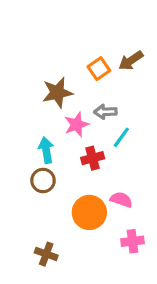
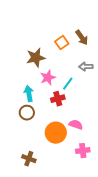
brown arrow: (131, 61) -> (82, 38), turned -91
gray arrow: (105, 112) -> (86, 67), moved
cyan line: (121, 137) -> (68, 84), moved

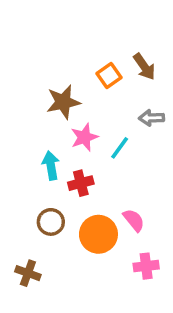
red cross: (58, 99) -> (81, 183), moved
brown circle: (27, 113) -> (51, 222), moved
pink semicircle: (76, 125) -> (134, 220), turned 32
brown cross: (29, 159) -> (28, 273), moved

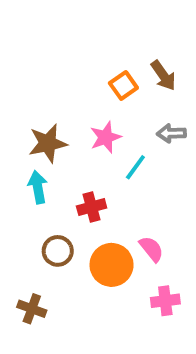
brown star: (63, 102) -> (48, 143), moved
pink star: (84, 137) -> (106, 137), moved
cyan arrow: (51, 165) -> (38, 187), moved

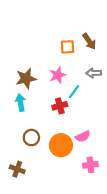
orange square: (123, 85) -> (67, 47), turned 32
red cross: (92, 207) -> (60, 106), moved
pink semicircle: (151, 249) -> (83, 136), turned 104

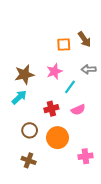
cyan arrow: (20, 103) -> (19, 97), turned 56
red cross: (60, 106) -> (51, 109), moved
pink semicircle: (83, 136) -> (78, 110), moved
brown cross: (17, 169) -> (29, 160), moved

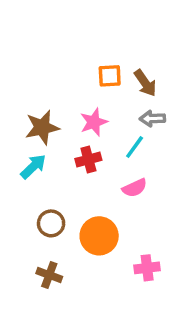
brown arrow: (84, 39) -> (145, 83), moved
cyan line: (70, 87) -> (135, 147), moved
red cross: (51, 109) -> (88, 159), moved

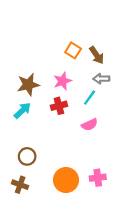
orange square: (110, 76) -> (73, 50), turned 35
brown circle: (51, 223) -> (27, 156), moved
orange circle: (99, 236) -> (66, 180), moved
brown cross: (49, 275) -> (20, 185), moved

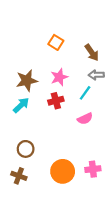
orange square: (73, 50) -> (56, 42), moved

